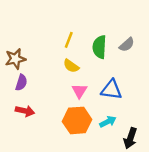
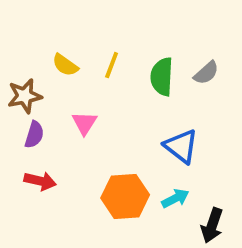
yellow semicircle: (71, 66) -> (65, 65), moved
blue triangle: (111, 90) -> (181, 146), turned 30
pink triangle: (79, 91) -> (85, 123), moved

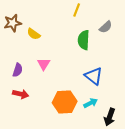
yellow line: (112, 65) -> (77, 10), moved
gray semicircle: (206, 73) -> (106, 27), moved
brown star: (25, 96) -> (13, 23), moved

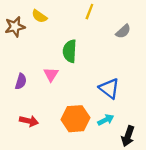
yellow semicircle: (34, 34) -> (39, 16), moved
green semicircle: (84, 40) -> (70, 51), moved
red arrow: (21, 94) -> (29, 121), moved

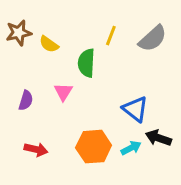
yellow line: (89, 12) -> (111, 36), moved
yellow semicircle: (39, 16) -> (49, 44), moved
gray semicircle: (123, 31) -> (153, 38), size x1.5
black arrow: (128, 136) -> (158, 138), moved, turned 90

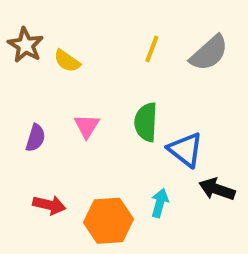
brown star: (19, 33) -> (26, 45), turned -30
green semicircle: (86, 63) -> (146, 122), moved
orange hexagon: (94, 147) -> (108, 221), moved
cyan arrow: (131, 148) -> (160, 203), moved, turned -48

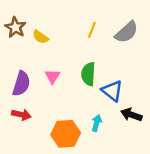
purple semicircle: (35, 138) -> (21, 84), size x1.5
red arrow: (49, 205) -> (21, 115), moved

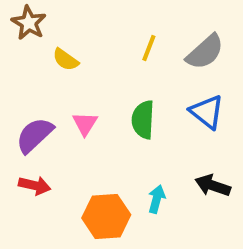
brown star: (15, 27) -> (29, 23), moved
purple semicircle: (21, 84) -> (35, 135), turned -150
blue triangle: (112, 91) -> (207, 112), moved

